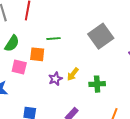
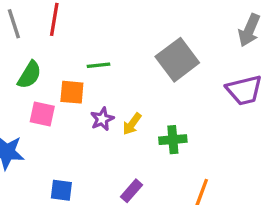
purple star: (55, 79) -> (102, 119), moved

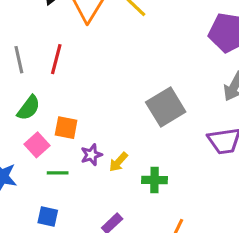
green line: (98, 65) -> (58, 173), moved
pink square: (42, 114) -> (37, 145), turned 30

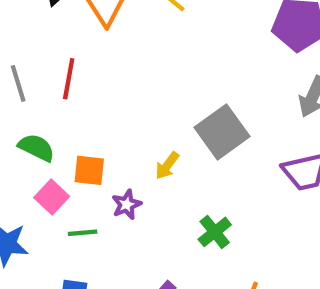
green semicircle: (29, 108) -> (36, 148), turned -96
yellow arrow: (118, 162) -> (167, 166), moved
green cross: (154, 180) -> (215, 232), turned -35

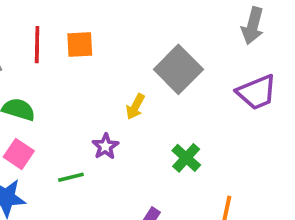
orange square: (89, 170) -> (80, 45), moved
pink square: (52, 197) -> (19, 154), moved

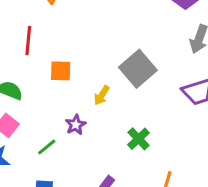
orange square: (80, 45) -> (61, 71), moved
green line: (71, 177) -> (47, 147), turned -30

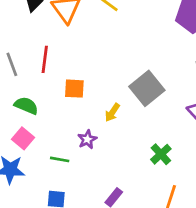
green cross: (138, 139) -> (161, 154), moved
green line: (47, 147) -> (60, 159), turned 48

